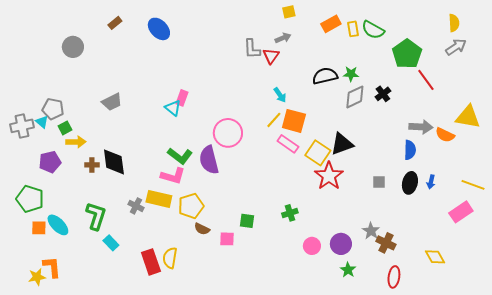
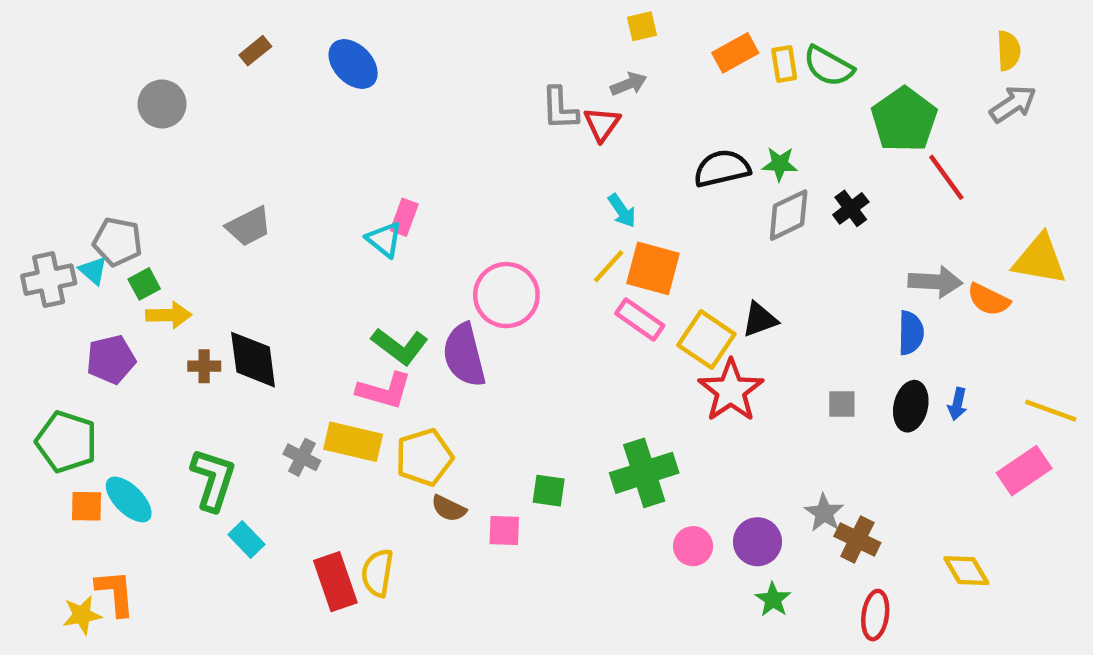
black triangle: (342, 144) -> (760, 320), size x0.7
green cross: (290, 213) -> (644, 473), size x1.8

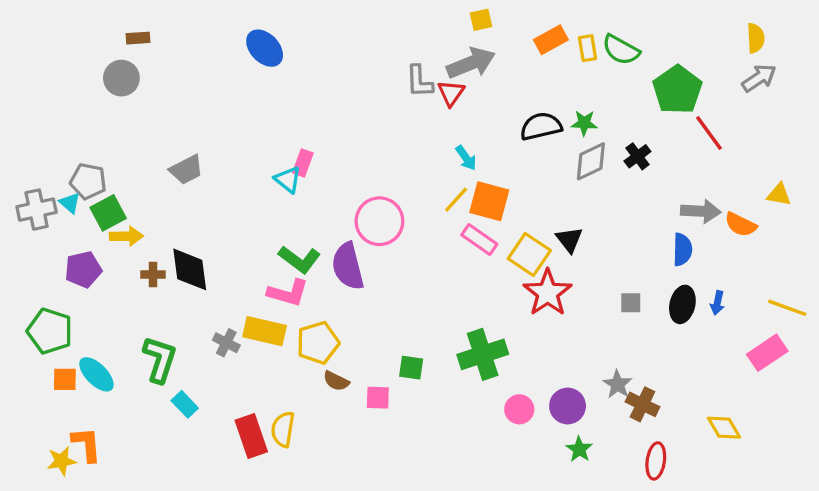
brown rectangle: (255, 51) -> (138, 38), moved, turned 35
gray arrow: (629, 84) -> (471, 63), size x1.8
yellow triangle: (1040, 260) -> (779, 195), size x0.6
green square: (144, 284) -> (108, 213), size x1.5
black triangle: (760, 320) -> (569, 240), turned -48

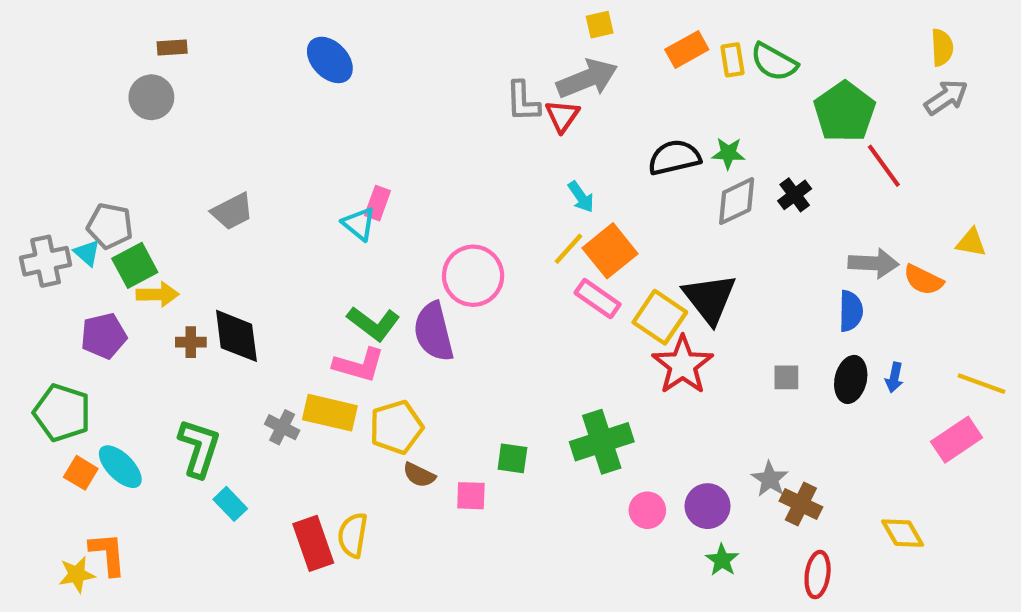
orange square: (489, 201) -> (610, 251), turned 36
black triangle: (569, 240) -> (710, 299), size x1.6
orange square: (65, 379) -> (81, 473), turned 30

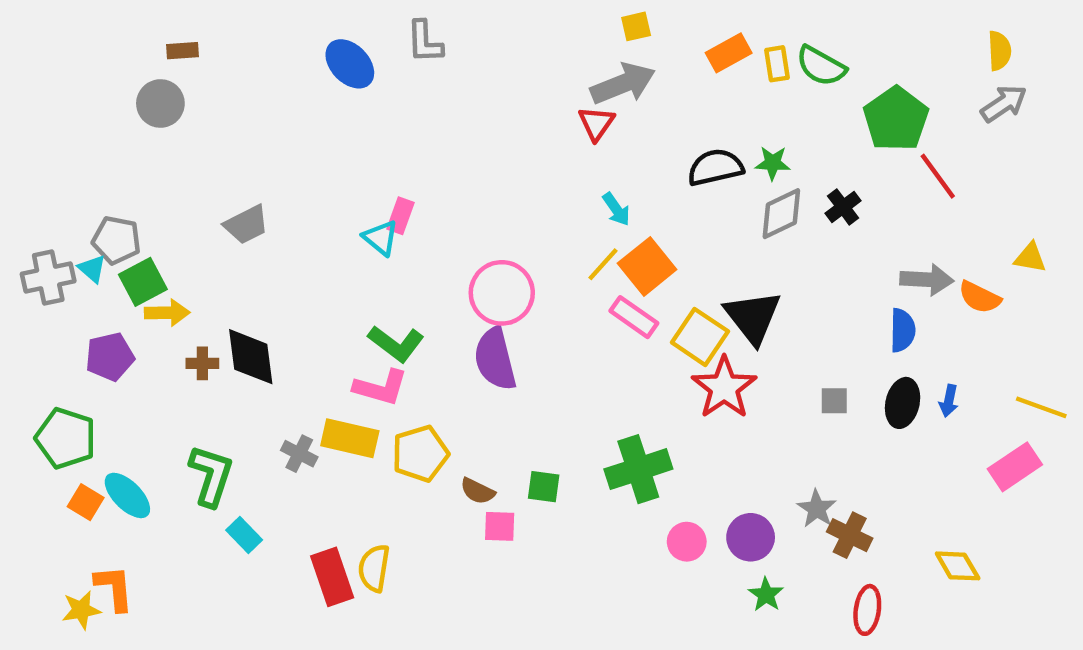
gray L-shape: (523, 101) -> (425, 42), moved
purple semicircle: (434, 332) -> (495, 359), moved
brown semicircle: (419, 475) -> (478, 491), moved

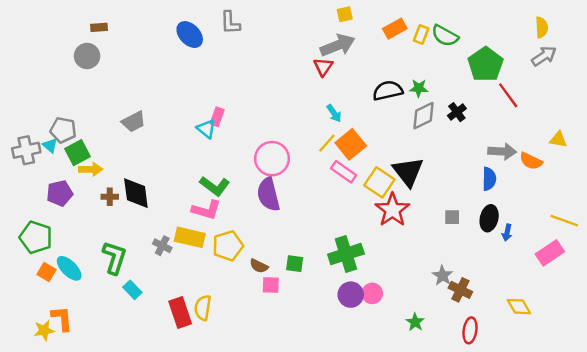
yellow rectangle: (777, 64) -> (421, 35), turned 30
blue arrow: (949, 401) -> (507, 233), moved
purple circle: (751, 537) -> (351, 295), moved

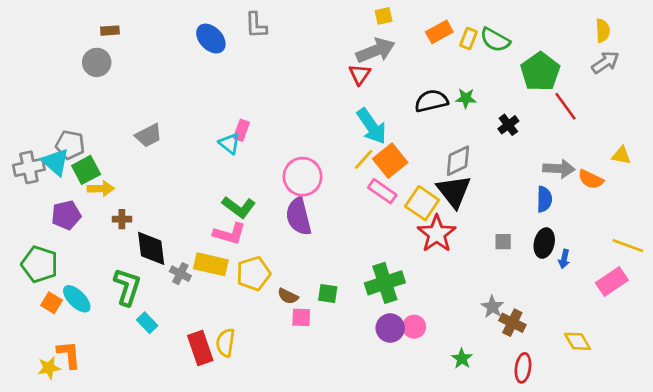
cyan arrow: (334, 113) -> (372, 126), size x1.8
gray diamond: (423, 116) -> (458, 161), moved
cyan triangle: (50, 145) -> (56, 162), size x1.6
black diamond: (136, 193) -> (151, 248), moved

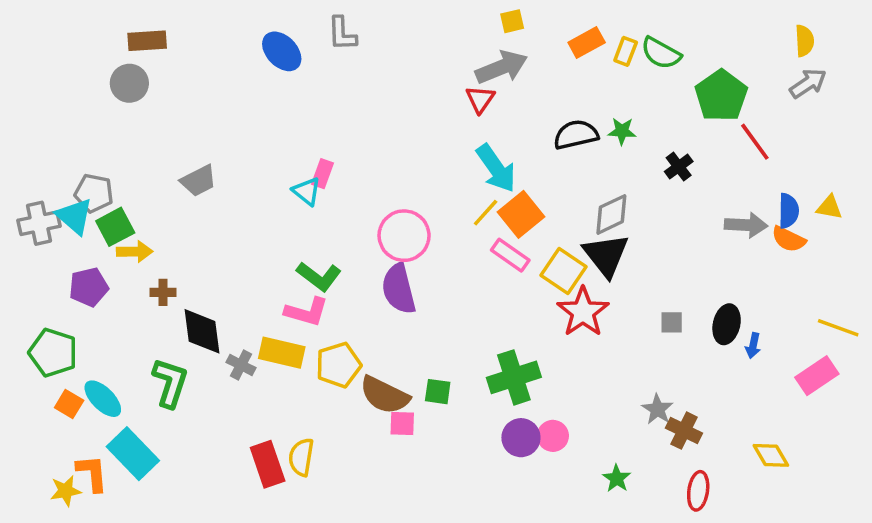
brown rectangle: (110, 31) -> (147, 41), size x1.5
blue semicircle: (544, 199) -> (789, 211), moved
brown semicircle: (288, 296) -> (385, 395), size x1.8
cyan rectangle: (147, 323) -> (133, 454), moved, size x1.8

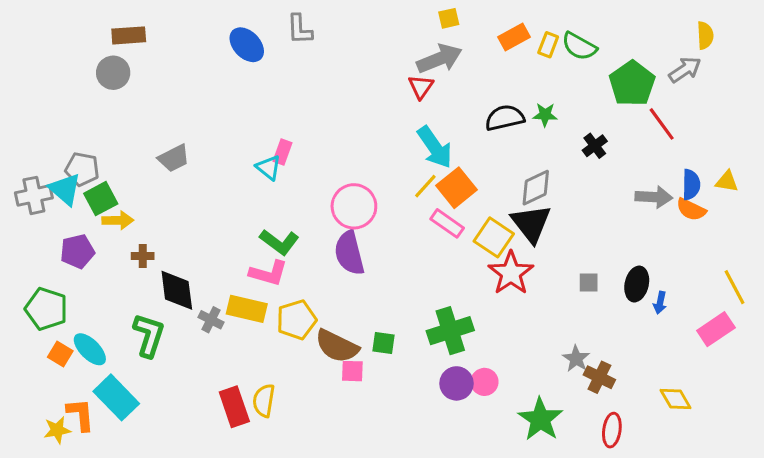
gray arrow: (808, 83) -> (685, 70), moved
yellow line: (838, 328) -> (735, 287), turned 42
green star: (617, 478) -> (540, 419), size x1.8

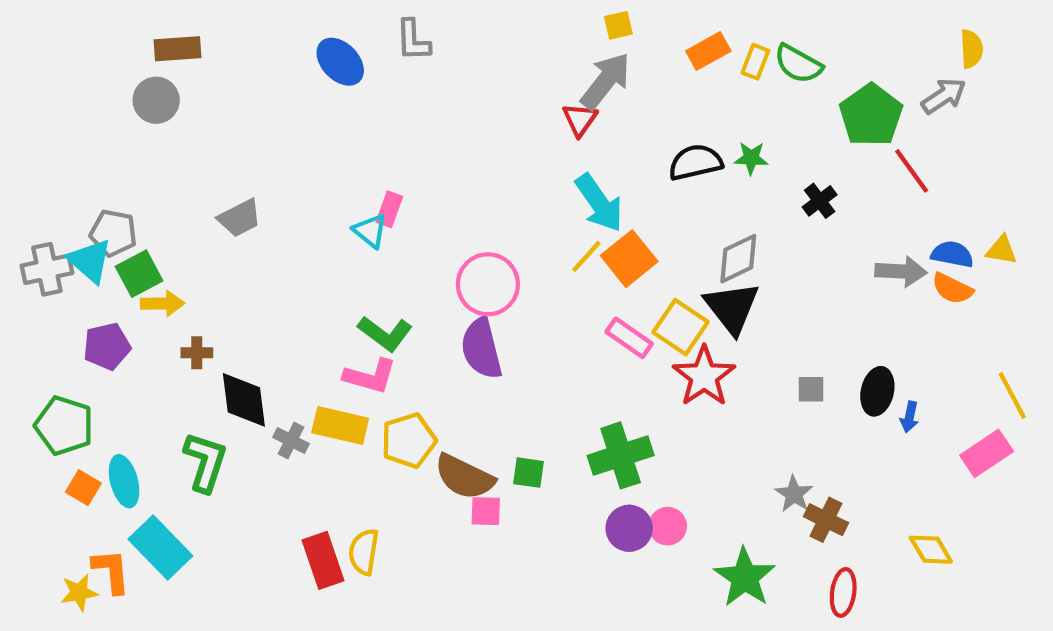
gray arrow: (439, 59) -> (606, 81), turned -30
blue semicircle: (691, 185) -> (952, 254), turned -80
pink rectangle: (447, 223) -> (629, 338), moved
cyan ellipse: (90, 349) -> (124, 481), turned 30

